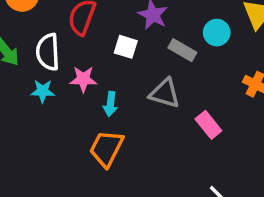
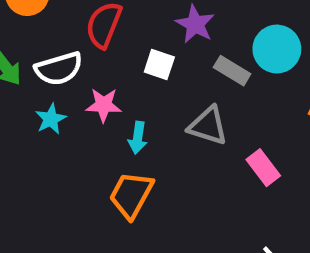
cyan circle: (217, 33) -> (277, 49), size x1.4
white semicircle: (48, 52) -> (59, 69), turned -105
cyan star: (43, 91) -> (51, 119), turned -30

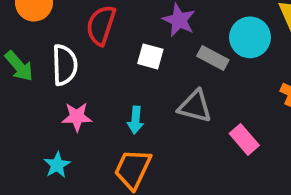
white semicircle: (59, 69) -> (65, 65), turned -72
pink star: (104, 105) -> (77, 117), moved
cyan star: (51, 119) -> (57, 165), moved

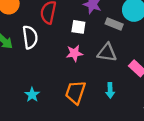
pink star: (77, 117) -> (74, 53), moved
cyan arrow: (135, 120) -> (110, 90), moved

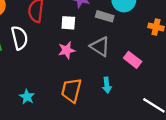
gray triangle: (107, 53) -> (100, 46), turned 30

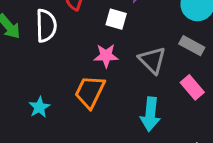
gray rectangle: (105, 16) -> (192, 46), moved
cyan arrow: (107, 85) -> (150, 114), size x1.5
orange trapezoid: (71, 90) -> (90, 92), moved

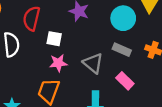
white square: (116, 19) -> (54, 39), moved

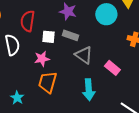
gray rectangle: (122, 50) -> (71, 35), moved
pink star: (58, 63) -> (42, 59), moved

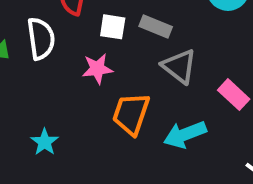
orange trapezoid: (48, 82) -> (131, 114), moved
cyan arrow: (89, 90) -> (185, 134), turned 70

